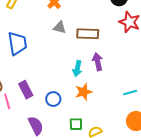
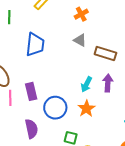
orange star: (84, 92) -> (86, 109), turned -30
blue circle: (53, 99) -> (55, 108), size x1.5

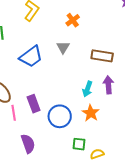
gray triangle: (80, 40) -> (63, 47), moved, turned 40
blue trapezoid: (35, 45) -> (31, 57), turned 55
purple semicircle: (31, 129) -> (28, 144), moved

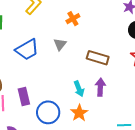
cyan arrow: (87, 89) -> (79, 89), turned -49

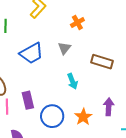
purple arrow: (100, 87) -> (109, 107), moved
cyan arrow: (79, 89) -> (72, 81), moved

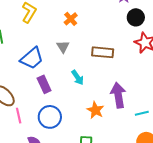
purple rectangle: (28, 100) -> (44, 84), moved
purple arrow: (109, 107) -> (118, 95), size x1.4
blue circle: (52, 116) -> (50, 117), moved

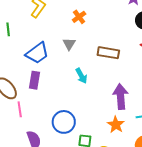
purple rectangle: (44, 84) -> (34, 80), moved, turned 30
orange star: (95, 110) -> (116, 125), moved
blue circle: (50, 117) -> (64, 122), moved

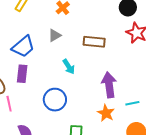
gray triangle: (69, 44) -> (55, 35), turned 32
blue circle: (64, 122) -> (55, 100), moved

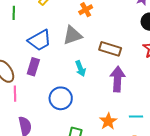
gray triangle: (55, 35) -> (72, 35), size x1.5
purple arrow: (109, 85) -> (117, 79), moved

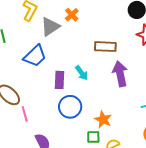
gray triangle: (72, 35) -> (50, 27), moved
purple rectangle: (33, 67) -> (59, 80), moved
orange star: (108, 121) -> (103, 119), moved

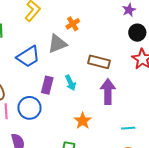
gray triangle: (50, 27) -> (57, 44), moved
blue circle: (70, 107) -> (29, 108), moved
orange star: (103, 119) -> (83, 121), moved

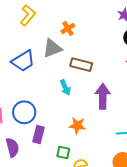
brown rectangle: (99, 62) -> (81, 65), moved
purple rectangle: (47, 85) -> (39, 134), moved
orange star: (83, 121) -> (77, 125), turned -30

